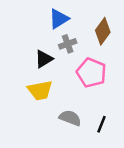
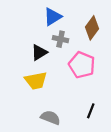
gray cross: (68, 44) -> (61, 39), turned 32
gray semicircle: (70, 118) -> (50, 118), moved

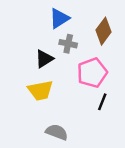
pink pentagon: (82, 65) -> (92, 73), turned 30
black line: (91, 111) -> (102, 102), moved

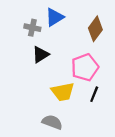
gray cross: (68, 44) -> (32, 28), moved
yellow trapezoid: (40, 90) -> (63, 92), moved

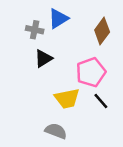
black line: (94, 94) -> (101, 101), turned -63

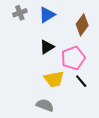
gray cross: (35, 30) -> (20, 13), moved, turned -32
black triangle: (43, 59) -> (47, 47), moved

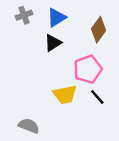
black triangle: (47, 47) -> (53, 43), moved
gray semicircle: (45, 105) -> (29, 126), moved

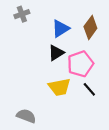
blue triangle: (56, 18) -> (61, 29), moved
black triangle: (53, 43) -> (56, 53), moved

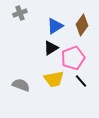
gray semicircle: (26, 116) -> (21, 85), moved

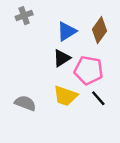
pink pentagon: (73, 58) -> (89, 70), turned 30
yellow trapezoid: (54, 79) -> (65, 96), turned 30

